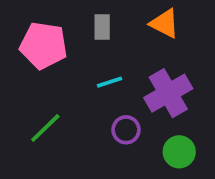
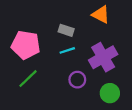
gray rectangle: (102, 27) -> (66, 30), moved, turned -72
pink pentagon: (43, 45) -> (26, 45), moved

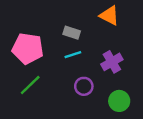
purple cross: (103, 57) -> (112, 62), size x0.7

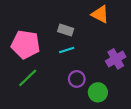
purple cross: (112, 62) -> (116, 59), moved
green circle: (119, 101) -> (98, 92), moved

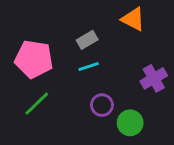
gray rectangle: (66, 30) -> (87, 40), turned -48

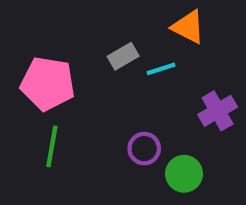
cyan line: (89, 67) -> (161, 69), moved
green line: (37, 104) -> (52, 146), turned -36

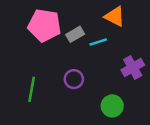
pink pentagon: (48, 84) -> (44, 25), moved
purple circle: (144, 149) -> (74, 79), moved

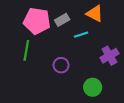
gray rectangle: (75, 34) -> (62, 20), moved
green line: (32, 89) -> (26, 50), moved

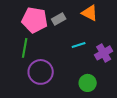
cyan line: (81, 35) -> (79, 45), moved
purple circle: (61, 65) -> (41, 72), moved, size x1.6

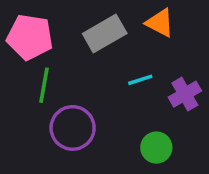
gray rectangle: (59, 19) -> (105, 33), size x1.6
pink pentagon: (35, 20) -> (30, 37), moved

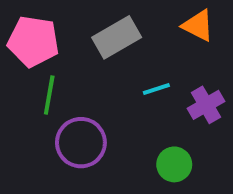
orange triangle: (160, 23) -> (198, 26), moved

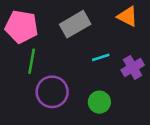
green circle: (174, 164) -> (99, 102), moved

